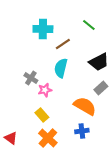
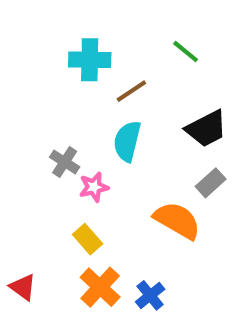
blue cross: (82, 131) -> (150, 295), moved, turned -32

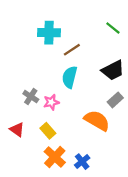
green line: (186, 51) -> (113, 28), moved
gray cross: (65, 162) -> (31, 96), moved
red triangle: (23, 287) -> (17, 130), moved

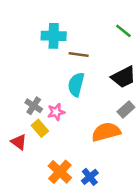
brown line: (72, 50) -> (79, 55), turned 42
orange semicircle: (97, 120) -> (106, 132), turned -45
yellow rectangle: (48, 131) -> (40, 128), moved

